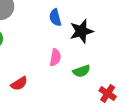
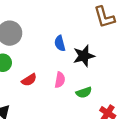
red semicircle: (19, 84) -> (29, 80), moved

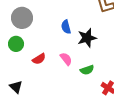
pink semicircle: (60, 80) -> (66, 59), turned -48

